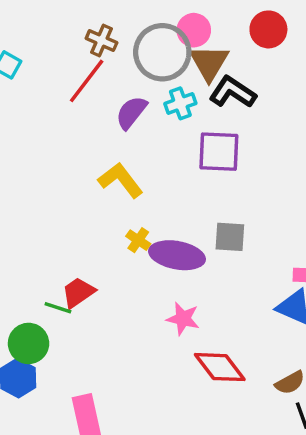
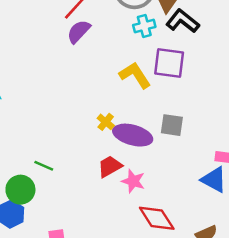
purple semicircle: (131, 113) -> (79, 31), moved
yellow L-shape: (121, 180) -> (135, 75), moved
red trapezoid: (78, 293) -> (110, 166), moved

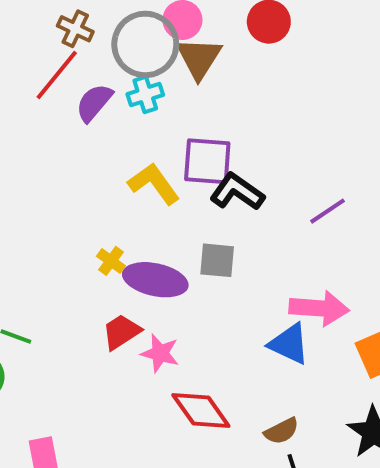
black L-shape: (183, 21) -> (237, 192), moved
cyan cross: (144, 26) -> (145, 95), moved
purple semicircle: (79, 31) -> (94, 103), moved

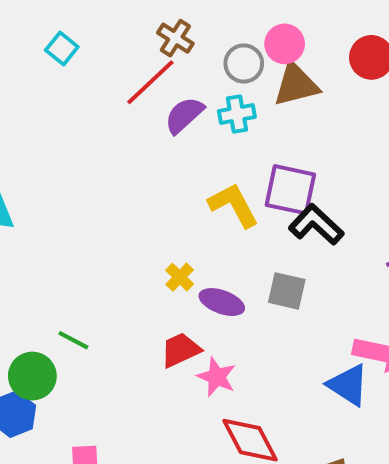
gray circle: (145, 44) -> (244, 63), size x0.6
brown triangle: (199, 58) -> (296, 85), turned 36
purple ellipse: (155, 280) -> (222, 302), size x0.7

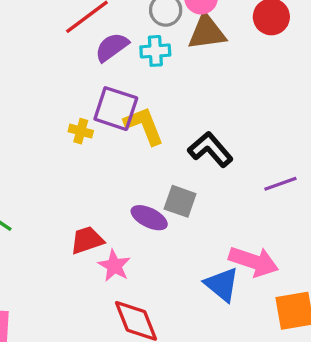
purple square: (290, 190) -> (116, 109), moved
yellow cross: (180, 277) -> (81, 131), moved, turned -35
purple ellipse: (222, 302) -> (149, 218), moved

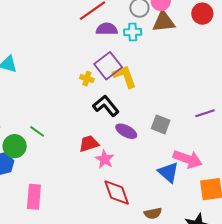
purple semicircle: (112, 47) -> (107, 29), turned 35
purple square: (116, 109) -> (108, 66), turned 32
black L-shape: (210, 149) -> (106, 106), moved
gray square: (180, 201) -> (161, 124), moved

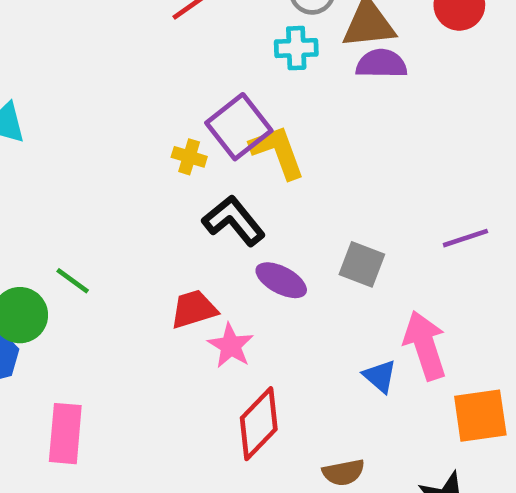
purple semicircle: (107, 29) -> (381, 64), moved
pink arrow: (188, 159) -> (425, 345), turned -128
blue triangle: (168, 172) -> (380, 376), size x0.7
red diamond: (117, 192) -> (259, 424), turned 64

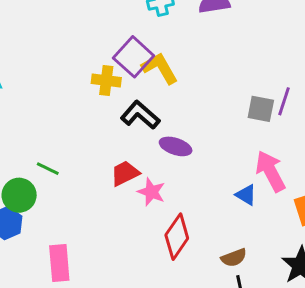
yellow cross: (189, 157) -> (106, 80), size x1.4
purple line: (465, 238) -> (284, 101), turned -44
gray square: (362, 264) -> (261, 109), moved

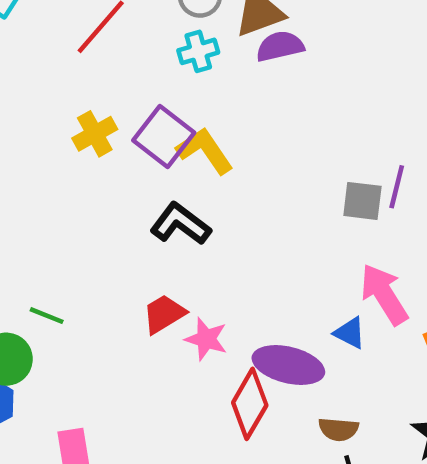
yellow cross: (106, 80) -> (95, 134), moved, turned -32
purple ellipse: (176, 146) -> (288, 365), moved, size x1.4
brown semicircle: (234, 258) -> (338, 429), turned 30

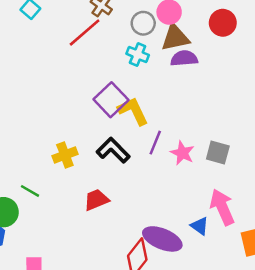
cyan cross: (198, 51) -> (138, 54), turned 30
yellow cross: (95, 134) -> (65, 155), moved
purple line: (397, 187) -> (155, 143), moved
pink star: (206, 339) -> (182, 153), moved

